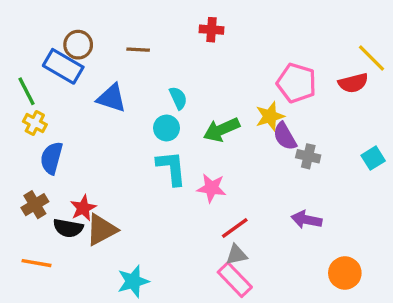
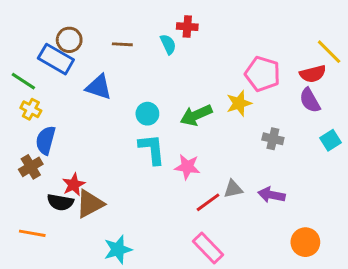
green line: (26, 91) -> (23, 81), turned -30
cyan semicircle: (178, 98) -> (168, 44), moved
purple semicircle: (285, 136) -> (310, 100), moved
brown cross: (35, 205) -> (31, 167), moved
gray triangle: (237, 255) -> (233, 189), moved

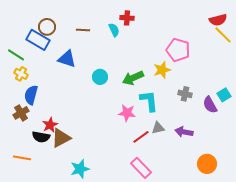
red semicircle: (313, 74) -> (218, 20), moved
purple semicircle: (310, 100) -> (210, 105), moved
cyan L-shape: (152, 149) -> (149, 101), moved

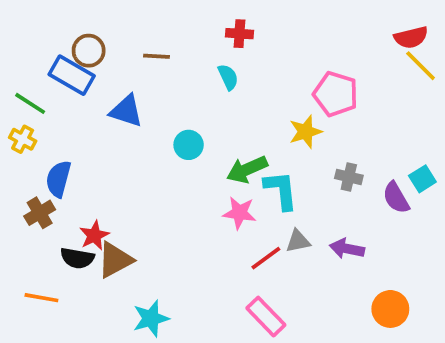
cyan semicircle: (114, 30) -> (228, 77), moved
yellow cross: (21, 74) -> (23, 139), moved
green arrow: (133, 78) -> (247, 169), moved

